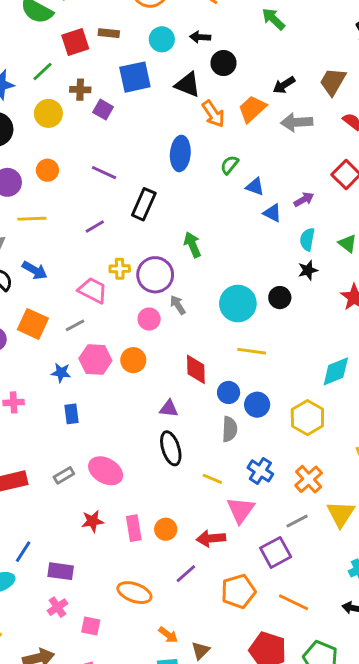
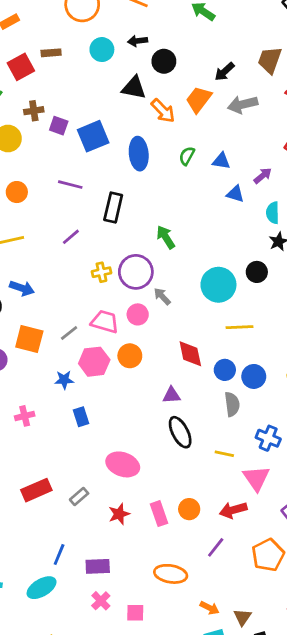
blue square: (135, 77) -> (93, 136), moved
blue triangle: (255, 187) -> (221, 161), moved
pink trapezoid: (93, 290) -> (105, 322), moved
gray rectangle: (64, 475) -> (79, 497), moved

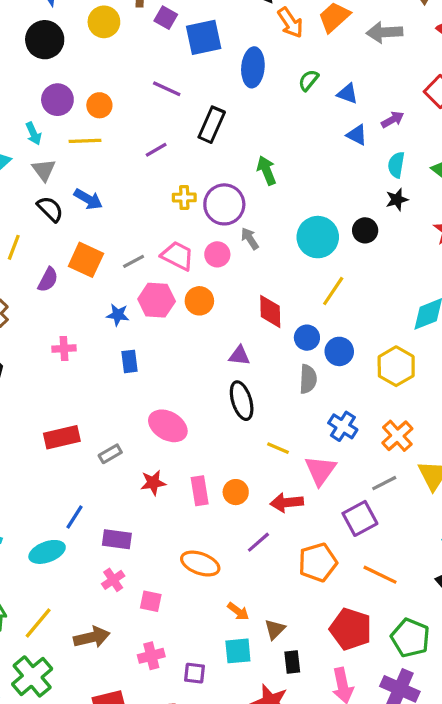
orange circle: (17, 192) -> (99, 105), moved
yellow line: (240, 327) -> (333, 291), turned -64
yellow line: (224, 454) -> (278, 448), moved

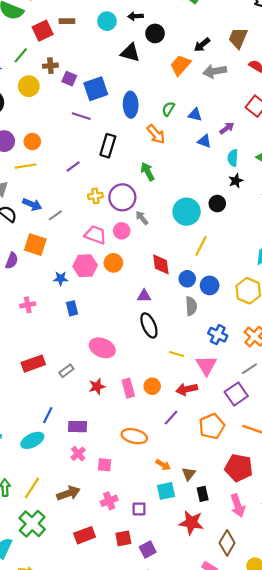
orange arrow: (290, 23) -> (156, 134), moved
purple line: (167, 89) -> (81, 116), moved
gray line: (134, 261) -> (55, 215), moved

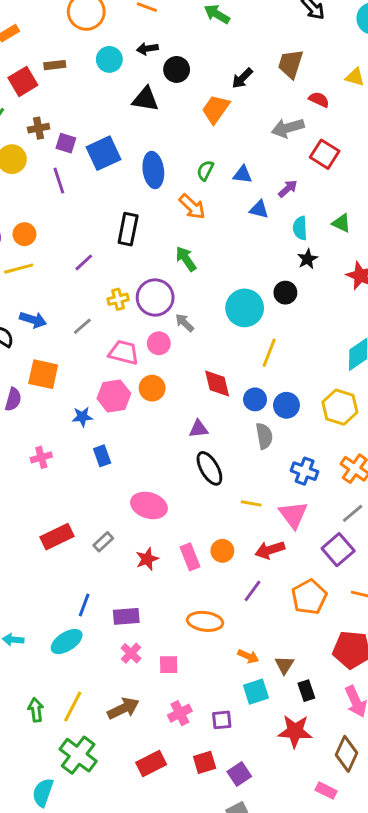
gray arrow: (215, 71) -> (288, 128), moved
purple line: (81, 116) -> (59, 181), moved, turned 60
gray line: (55, 215) -> (82, 326), moved

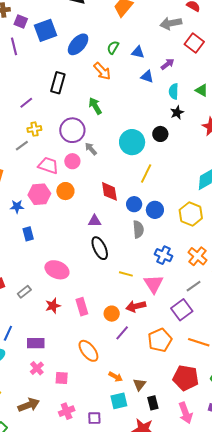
blue ellipse: (153, 170) -> (78, 44), turned 45
yellow cross: (118, 299) -> (34, 129), moved
orange circle: (222, 551) -> (112, 314), moved
orange ellipse: (205, 621) -> (88, 351), turned 40

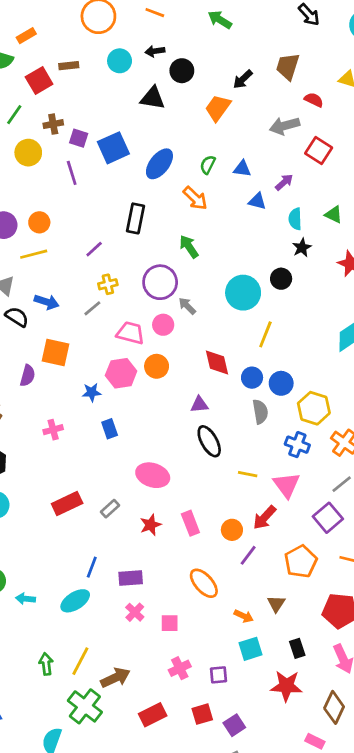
yellow hexagon: (191, 214) -> (314, 408), moved
red arrow: (136, 306) -> (265, 518), turned -30
brown triangle: (139, 384) -> (276, 604), moved
brown arrow: (29, 405) -> (115, 678), moved

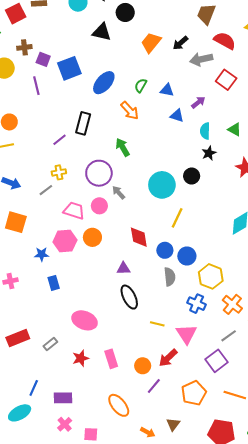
black arrow: (243, 79) -> (180, 43), moved
red semicircle: (314, 100) -> (225, 41), size x1.5
purple line: (94, 249) -> (60, 140), moved

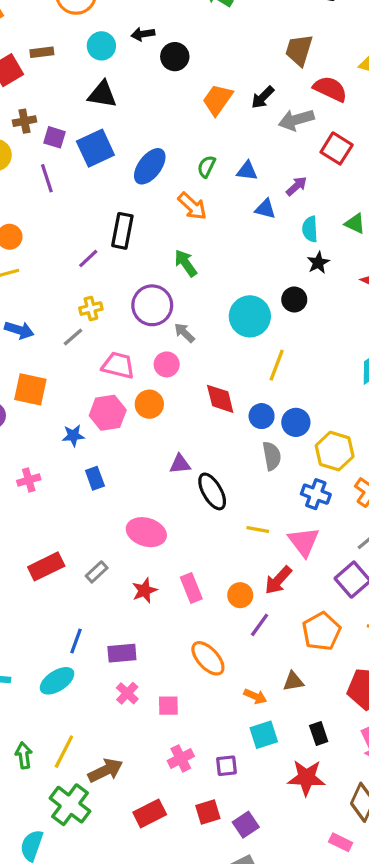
black triangle: (102, 32) -> (102, 94), moved
pink circle: (99, 206) -> (167, 364), moved
purple triangle: (123, 268) -> (180, 464), moved
brown triangle: (173, 424) -> (293, 681), turned 48

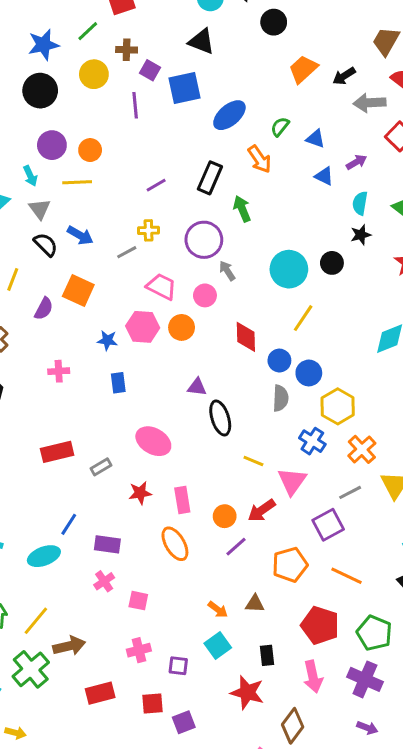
black rectangle: (122, 231) -> (210, 178), moved
orange ellipse: (208, 658) -> (175, 544), moved
cyan square: (264, 735) -> (218, 645), turned -30

